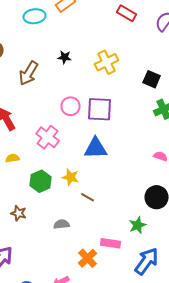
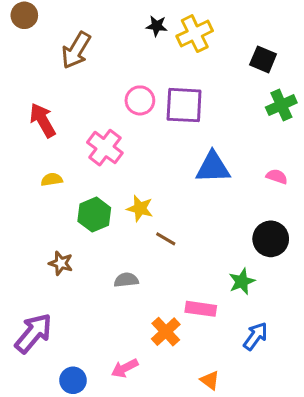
black star: (65, 57) -> (157, 26), moved
blue triangle: (96, 148) -> (213, 167), moved
blue arrow: (147, 261) -> (255, 336), size x0.7

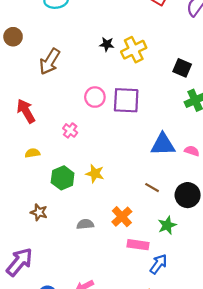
pink cross: (105, 148) -> (70, 130), size x0.6
blue triangle: (213, 167) -> (163, 144), moved
brown line: (166, 239) -> (152, 188), moved
orange cross: (166, 332) -> (122, 217), moved
blue arrow: (255, 336) -> (158, 264), moved

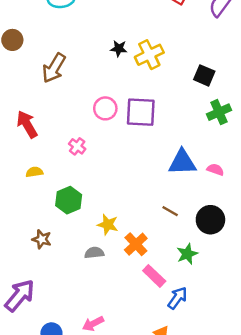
yellow star: (95, 174) -> (108, 225), moved
pink rectangle: (138, 245) -> (154, 276), turned 36

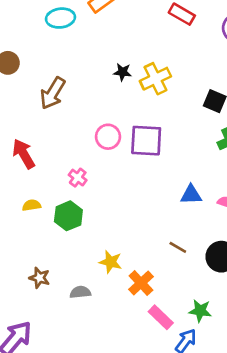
blue triangle: (182, 162) -> (191, 195), size x0.7
green hexagon: (69, 200) -> (68, 216), moved
gray semicircle: (94, 253) -> (80, 292), moved
green star: (187, 254) -> (200, 311), moved, turned 30

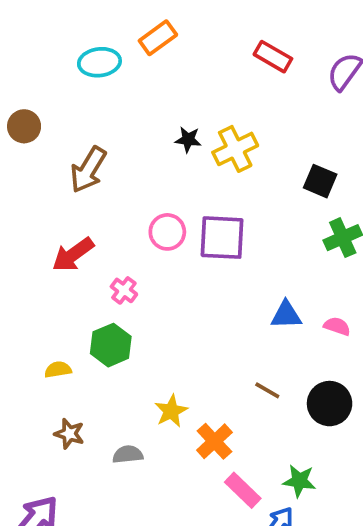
red arrow: (24, 154) -> (73, 255), moved, turned -96
yellow semicircle: (32, 205) -> (58, 370), moved
yellow star: (111, 262) -> (171, 411), turned 30

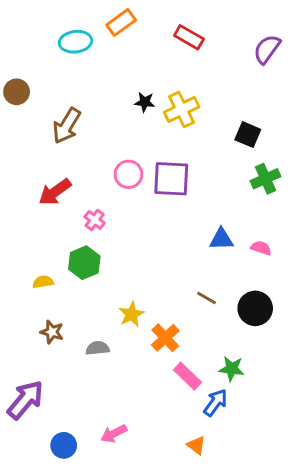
red rectangle: (273, 57) -> (189, 37), moved

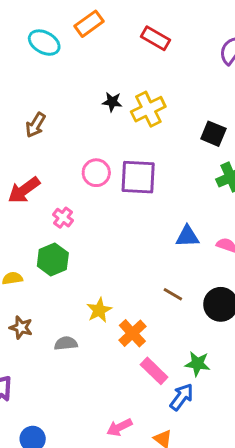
cyan ellipse: (75, 42) -> (44, 43), turned 36
brown arrow: (67, 126) -> (35, 125), size x0.7
pink arrow: (114, 434) -> (119, 427), moved

